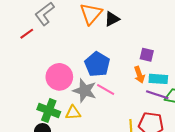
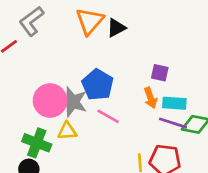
gray star: (85, 91) -> (72, 102), moved
yellow triangle: (73, 113) -> (67, 131), moved

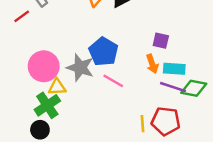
pink circle: (50, 101) -> (44, 66), moved
yellow triangle: (67, 131) -> (57, 87), moved
green cross: (37, 143) -> (47, 105), turned 35

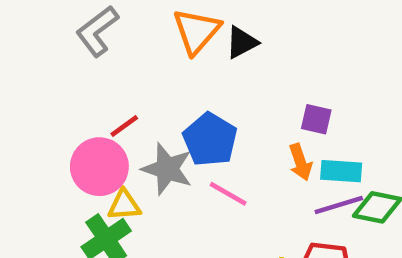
red line: (22, 16) -> (124, 126), moved
purple line: (173, 87) -> (339, 205), turned -35

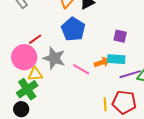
blue pentagon: (210, 140) -> (73, 29), moved
orange arrow: (300, 162) -> (102, 62), moved, turned -91
cyan rectangle: (341, 171) -> (116, 59), moved

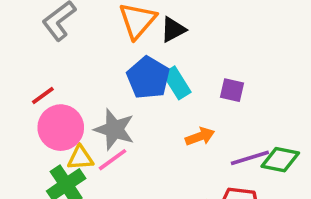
red line: (35, 39) -> (43, 95), moved
cyan rectangle: (116, 59) -> (177, 83), moved, turned 54
pink line: (81, 69) -> (112, 160), moved, turned -66

